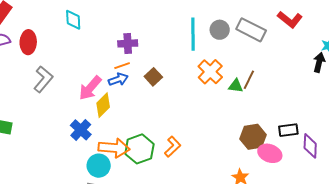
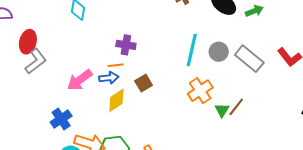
red ellipse: (28, 42) -> (28, 42), moved
green triangle: (236, 86) -> (222, 110), turned 42
yellow diamond: (103, 105) -> (116, 100), moved

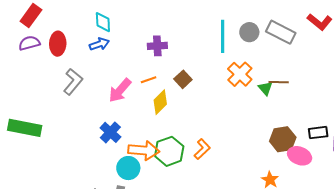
red ellipse: (28, 42) -> (58, 44), moved
orange line: (116, 65) -> (149, 80), moved
blue arrow: (109, 78) -> (99, 44), moved
brown line: (236, 107) -> (279, 82), turned 66

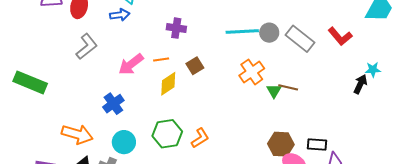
cyan line: (223, 36) -> (242, 32), turned 76
orange arrow: (144, 150) -> (77, 134), moved

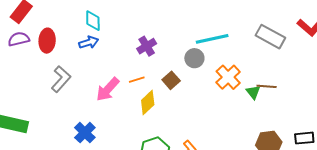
purple cross: (176, 28) -> (147, 46), turned -30
gray circle: (269, 33) -> (194, 58), moved
blue cross: (113, 104) -> (85, 133), moved

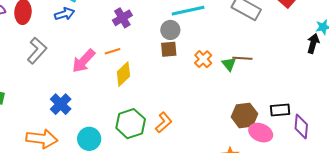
orange cross: (228, 77) -> (203, 59), moved, size x0.7
brown square: (171, 80) -> (169, 49), moved, turned 36

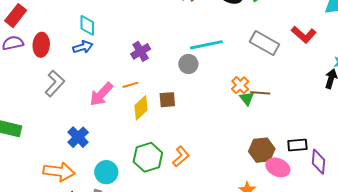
brown square: (169, 49) -> (167, 100), moved
orange cross: (203, 59) -> (240, 85), moved

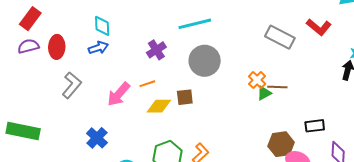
cyan line: (206, 45) -> (195, 24), moved
gray circle: (188, 64) -> (205, 61), size x1.6
green triangle: (247, 99) -> (264, 93), turned 42
yellow diamond: (141, 108) -> (159, 106), turned 45
black rectangle: (297, 145) -> (315, 126), moved

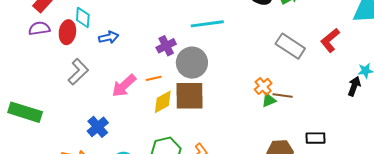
cyan diamond: (102, 26) -> (83, 17), moved
red L-shape: (319, 27) -> (330, 40), turned 95
gray circle: (205, 61) -> (192, 63), moved
brown square: (185, 97) -> (189, 96), size x1.8
yellow diamond: (159, 106) -> (163, 102), turned -35

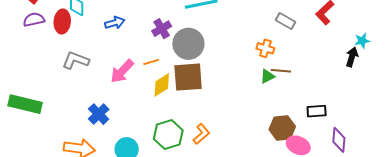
blue arrow: (109, 37) -> (115, 23), moved
gray rectangle: (290, 46) -> (286, 21), size x0.7
gray L-shape: (78, 72) -> (76, 60), turned -112
orange cross: (263, 86) -> (265, 48), moved, turned -30

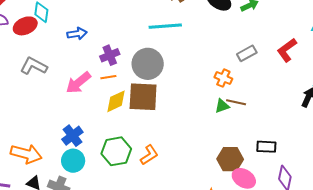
gray rectangle: (286, 21) -> (247, 53), turned -66
red ellipse: (62, 22) -> (25, 26), turned 55
purple cross: (162, 29) -> (110, 55), moved
blue cross: (99, 114) -> (72, 136), moved

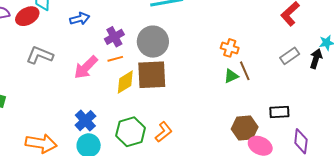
gray rectangle: (247, 53) -> (290, 56), moved
brown line: (236, 102) -> (245, 71), turned 60

